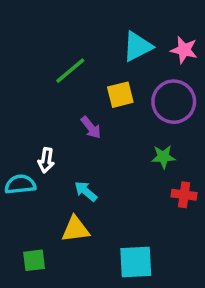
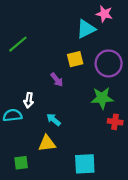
pink star: (184, 50) -> (104, 14), moved
green line: (70, 71) -> (18, 44), moved
green star: (163, 157) -> (102, 98), size x1.5

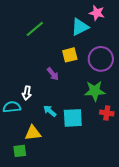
green line: (18, 44) -> (35, 29), moved
yellow triangle: (47, 143) -> (33, 133), moved
cyan square: (85, 164) -> (73, 118), moved

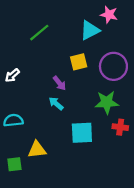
white arrow: (27, 93) -> (12, 75), moved, turned 40
cyan arrow: (50, 111) -> (56, 103), moved
green square: (20, 151) -> (14, 164), moved

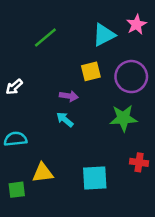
pink star: (109, 15) -> (136, 25), moved, turned 30
purple arrow: (59, 83) -> (69, 96), turned -42
red cross: (120, 127) -> (139, 162), moved
cyan square: (82, 133) -> (95, 178), moved

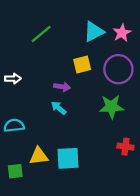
pink star: (136, 25) -> (122, 33), moved
white arrow: (14, 87) -> (13, 79), turned -140
cyan square: (95, 178) -> (68, 158), moved

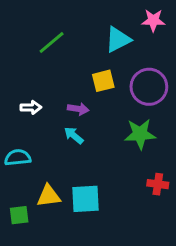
pink star: (122, 33) -> (153, 20), moved, turned 30
white arrow: (13, 79) -> (31, 107), moved

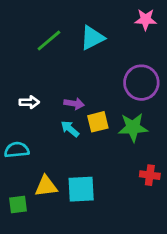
cyan triangle: (118, 40) -> (92, 38), moved
yellow square: (103, 81) -> (98, 122), moved

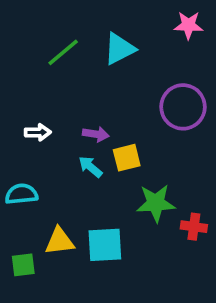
green star: (133, 127) -> (156, 203), moved

